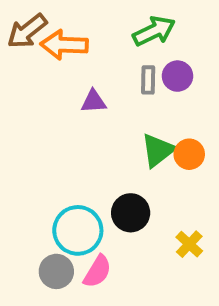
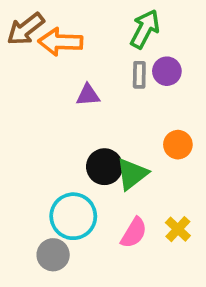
green arrow: (154, 31) -> (145, 29), turned -36
green triangle: (158, 150) -> (132, 174), moved
black circle: (131, 213) -> (104, 167), moved
pink semicircle: (97, 271) -> (134, 233), moved

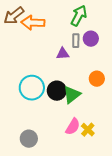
purple triangle: (88, 95) -> (63, 54), moved
cyan circle: (73, 216) -> (32, 88), moved
yellow cross: (178, 229) -> (88, 130), moved

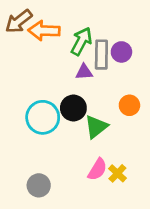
green arrow: (79, 16) -> (81, 41), moved
gray rectangle: (76, 41) -> (101, 55), size x1.5
black circle: (57, 91) -> (73, 108), moved

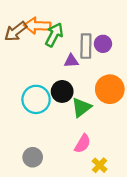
brown arrow: (19, 21) -> (16, 31), moved
green arrow: (81, 41) -> (54, 35), moved
orange circle: (129, 105) -> (110, 89), size x1.6
yellow cross: (117, 173) -> (100, 165), moved

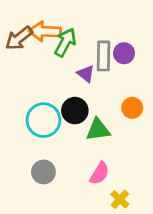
purple triangle: (71, 61) -> (86, 74), turned 42
orange circle: (110, 89) -> (132, 108), size x0.6
green triangle: (81, 107) -> (98, 130), turned 30
gray circle: (33, 157) -> (43, 172), moved

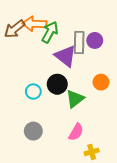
purple triangle: (86, 74) -> (66, 56), size x1.6
cyan circle: (43, 120) -> (33, 92), size x0.6
green triangle: (98, 130) -> (75, 99), turned -30
yellow cross: (120, 199) -> (92, 152), turned 32

